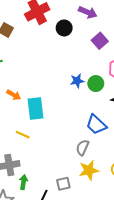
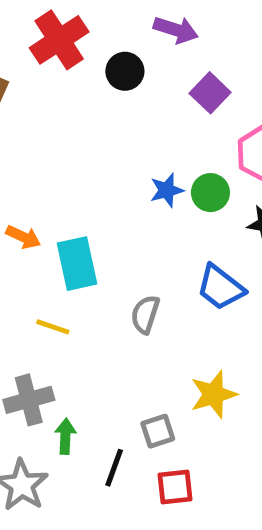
gray semicircle: (83, 148) -> (145, 314), moved

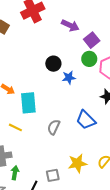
purple arrow: (176, 30) -> (70, 25), moved
black circle: (125, 71) -> (53, 64), moved
green circle: (210, 193) -> (89, 59), moved

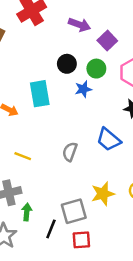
green circle: (89, 59) -> (96, 69), moved
black circle: (53, 64) -> (67, 64), moved
cyan rectangle: (28, 103) -> (40, 94), moved
gray square: (53, 175) -> (74, 211), size x1.5

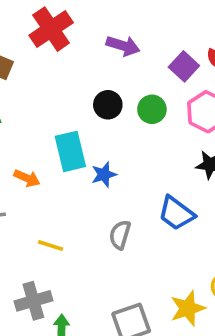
purple square: (107, 41) -> (184, 66), moved
blue star: (83, 89) -> (104, 175), moved
yellow star: (103, 194) -> (188, 308), moved

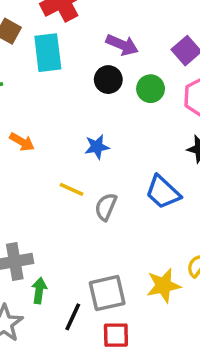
purple arrow: (123, 46) -> (122, 45), moved
cyan rectangle: (70, 151) -> (48, 53), moved
yellow line: (51, 245) -> (72, 189), moved

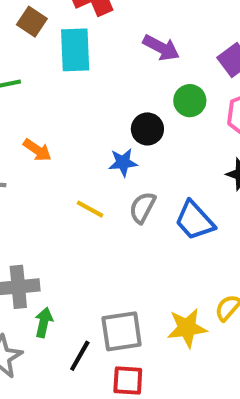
black circle: (108, 80) -> (147, 129), moved
gray semicircle: (106, 207) -> (143, 208), moved

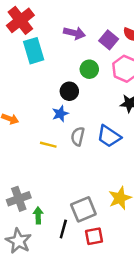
purple arrow: (161, 48) -> (74, 33), moved
cyan rectangle: (75, 50) -> (34, 51), moved

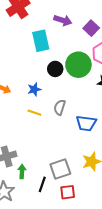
cyan rectangle: (34, 51) -> (41, 41), moved
green circle: (89, 69) -> (78, 65), moved, size x1.6
blue star: (60, 114) -> (34, 89), moved
blue trapezoid: (109, 136) -> (86, 123), moved, turned -30

